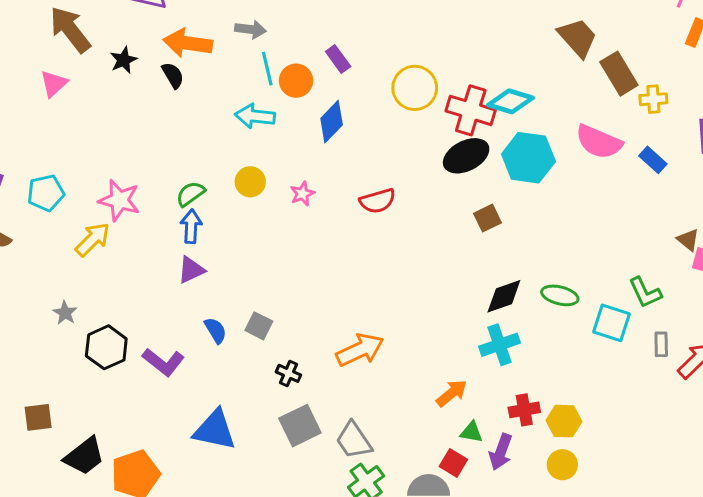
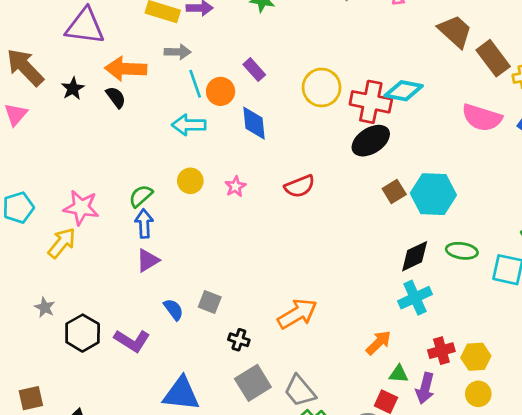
blue diamond: (332, 122) -> (254, 123), turned -44
cyan hexagon: (528, 158) -> (433, 194), moved

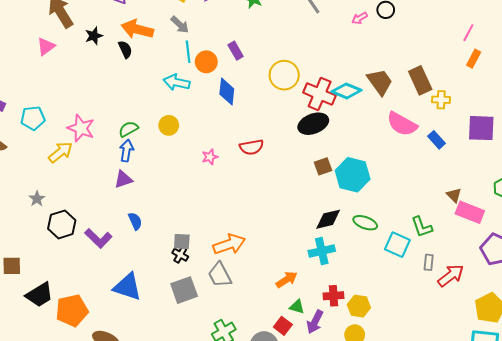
brown trapezoid: (455, 31) -> (380, 82), moved
gray arrow: (178, 52) -> (180, 25), turned 30
pink star: (235, 187) -> (210, 157), moved
gray square: (210, 302) -> (182, 241), moved, turned -30
gray trapezoid: (300, 391) -> (220, 275), moved

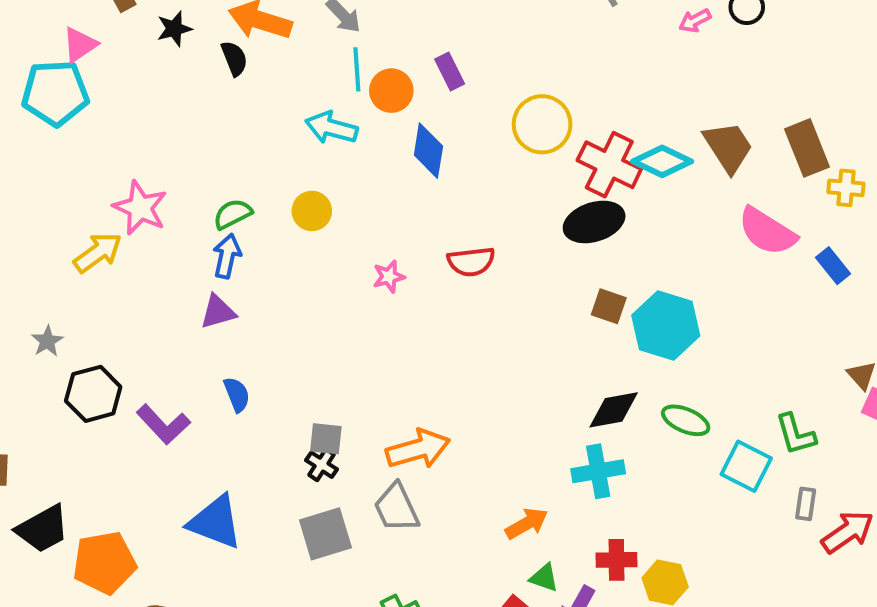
cyan pentagon: (33, 118) -> (55, 93), moved, size x1.4
brown square: (323, 166) -> (609, 306), turned 36

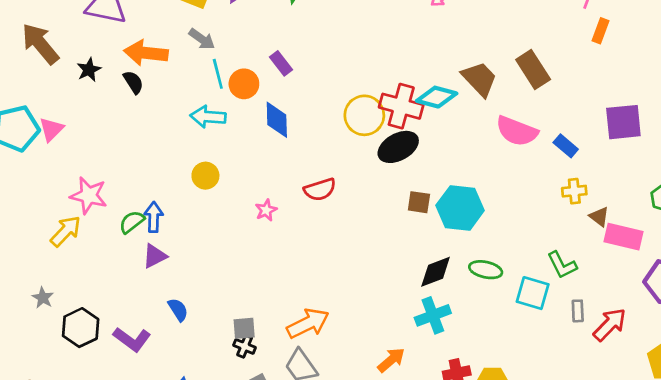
pink triangle: (80, 45) -> (51, 129), moved
yellow circle: (542, 124) -> (364, 115), moved
yellow cross: (846, 188) -> (574, 191), moved
green semicircle: (233, 214) -> (132, 222), moved

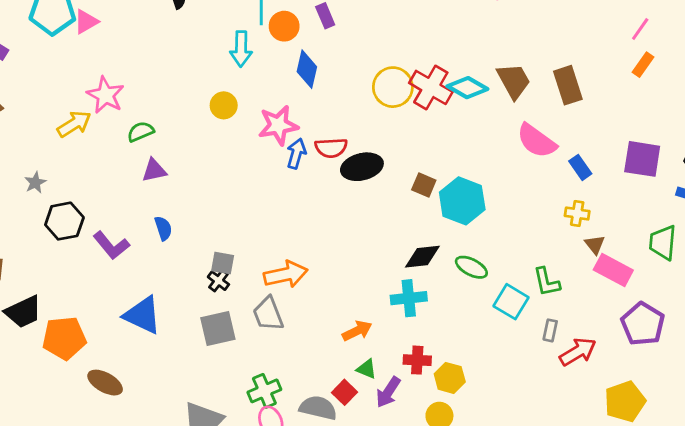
cyan arrow: (208, 117) -> (241, 49), turned -108
black ellipse: (398, 147) -> (362, 167), moved
pink star: (266, 210) -> (278, 125), moved, size x1.8
blue arrow: (154, 217) -> (296, 154), moved

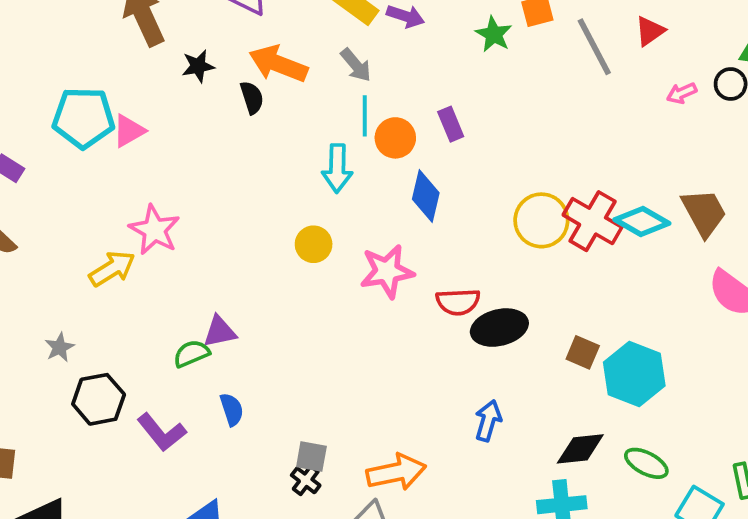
green semicircle: (141, 132) -> (191, 354), moved
blue arrow: (296, 154) -> (488, 421), moved

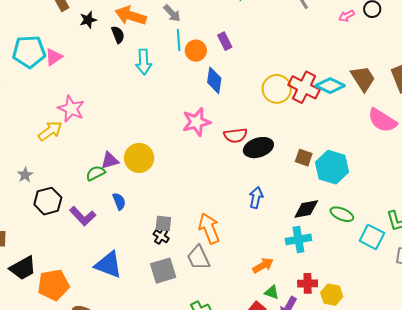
cyan arrow: (337, 168) -> (144, 62), moved
yellow circle: (314, 244) -> (139, 158), moved, size x1.5
orange arrow: (396, 472) -> (209, 228), turned -96

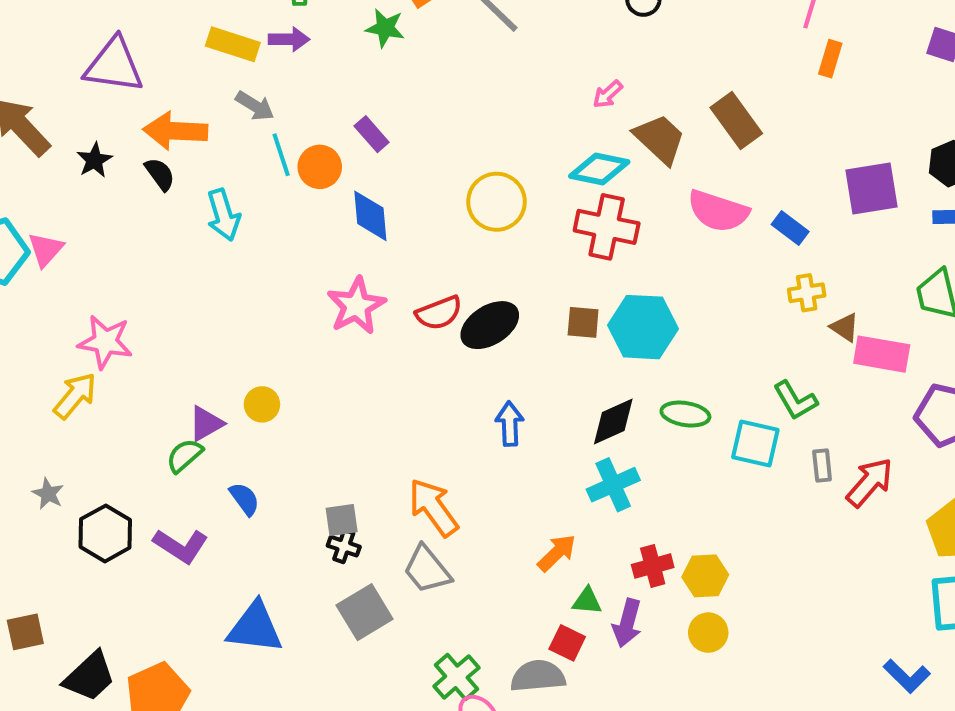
pink arrow: (347, 16) -> (608, 94), moved
red cross: (304, 87) -> (607, 227), moved
yellow circle: (139, 158) -> (262, 404), size x0.6

